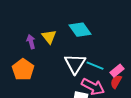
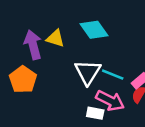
yellow triangle: (49, 37) -> (55, 38), turned -35
purple arrow: (31, 42) -> (33, 45), size x1.6

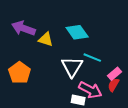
purple arrow: (33, 45) -> (24, 28), moved, turned -55
cyan line: (113, 75) -> (92, 58), moved

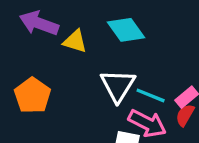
cyan line: (92, 58) -> (151, 95), moved

